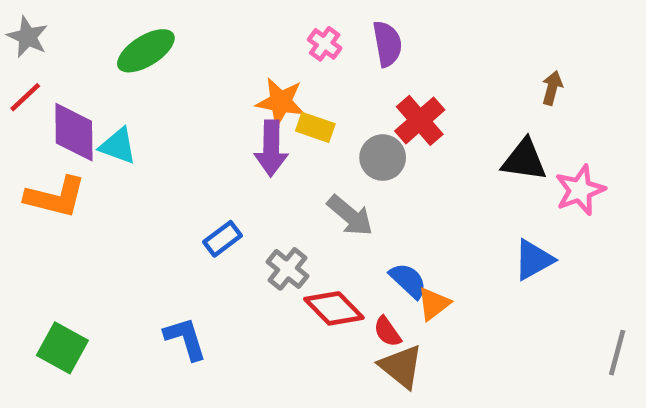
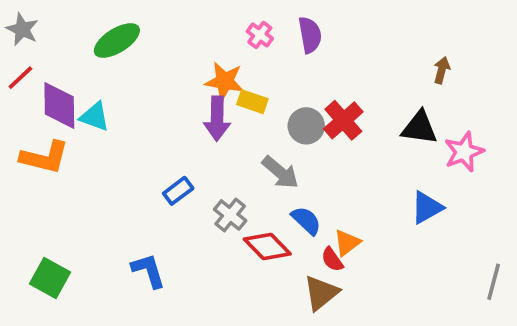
red cross: (420, 120) -> (343, 120), moved
blue semicircle: (408, 281) -> (306, 221), moved
red semicircle: (387, 332) -> (332, 259), moved
brown triangle: (401, 366) -> (321, 293), turned 42

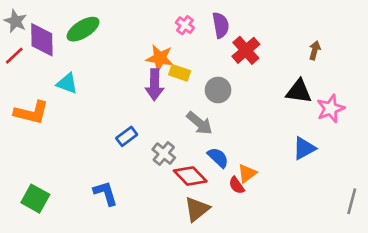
purple diamond: (59, 105) -> (42, 40), moved
red cross: (343, 120) -> (246, 50), moved
brown triangle: (321, 293) -> (197, 209), moved

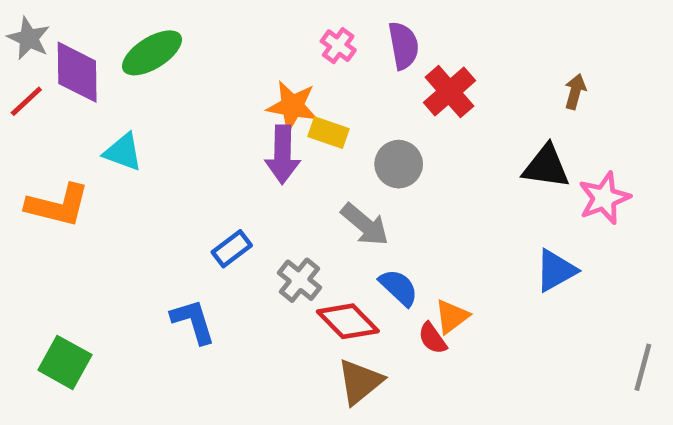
blue L-shape: (106, 193) -> (193, 321), moved

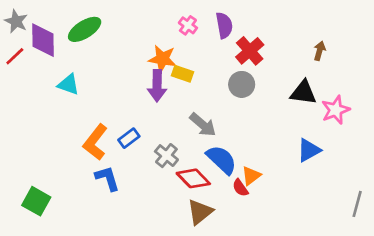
gray circle: (399, 164) -> (242, 84), moved
orange L-shape: (58, 205) -> (95, 142), moved, turned 114
blue semicircle: (399, 287) -> (221, 160), size x1.4

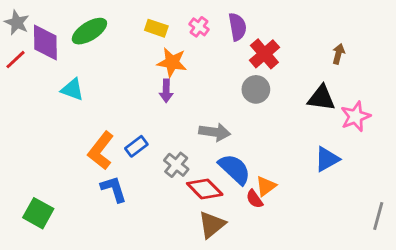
yellow rectangle: (183, 74) -> (156, 28), moved
purple arrow: (157, 86) -> (166, 91), size x0.7
gray arrow: (203, 125) -> (215, 132), turned -32

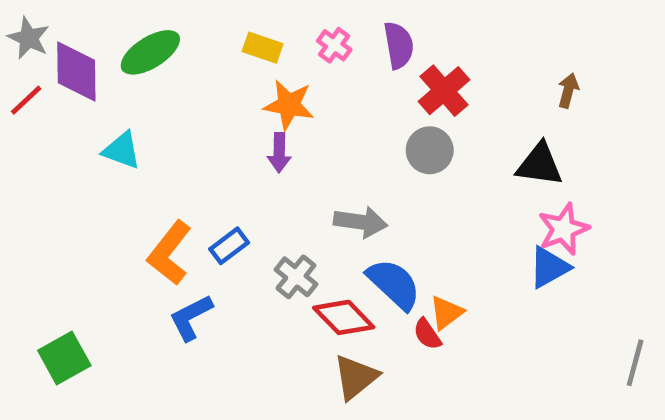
pink star: (355, 116) -> (563, 229), moved
blue L-shape: (114, 189) -> (191, 317), turned -100
green square: (38, 213) -> (64, 358), turned 32

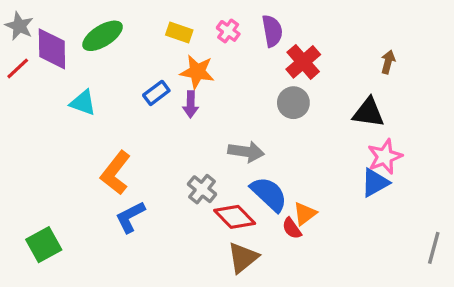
blue rectangle: (229, 246) -> (156, 93), moved

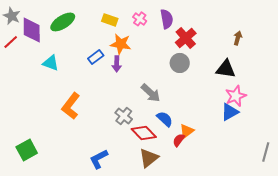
gray arrow: (246, 152) -> (151, 93), turned 35
blue semicircle: (269, 194) -> (165, 119), size x0.7
blue L-shape: (130, 217) -> (99, 159), moved
red semicircle: (292, 228) -> (179, 140), turned 72

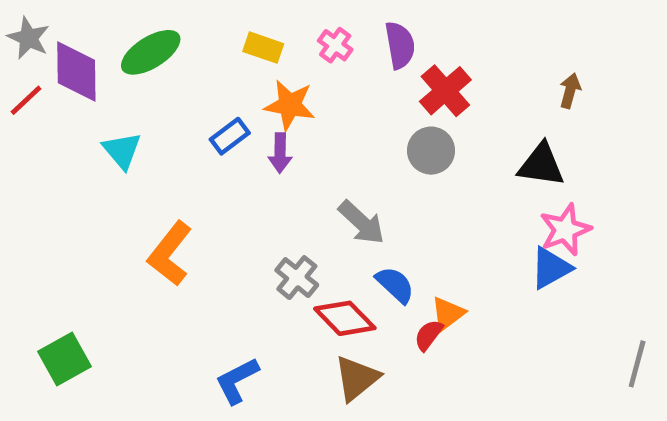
cyan triangle: (51, 63) -> (122, 151), turned 30

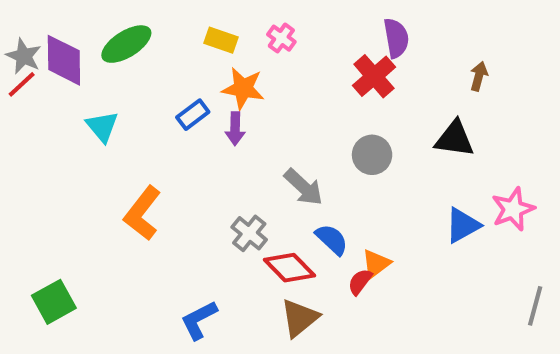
gray star: (28, 38) -> (24, 56), moved
purple semicircle: (400, 45) -> (396, 38), moved
gray circle: (431, 151) -> (372, 155), moved
pink star: (565, 230) -> (513, 209), moved

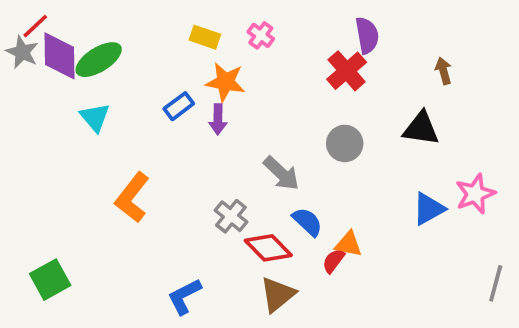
green ellipse: (126, 44) -> (99, 60), moved
brown arrow: (479, 76) -> (443, 71), turned -30
red line: (22, 84) -> (35, 26), moved
orange triangle: (376, 264) -> (348, 244), turned 48

